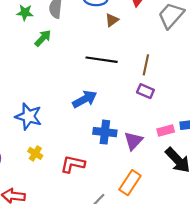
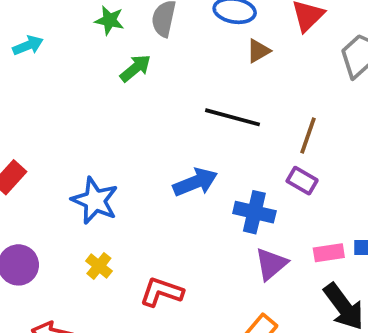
blue cross: (105, 132) -> (254, 212), moved

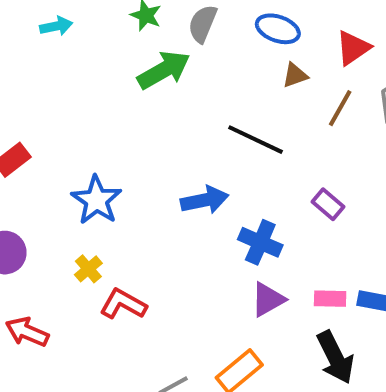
green arrow: (135, 68) -> (164, 70), size x1.5
brown line: (308, 135) -> (340, 108), moved
purple rectangle: (302, 181) -> (328, 204), moved
red L-shape: (162, 292) -> (123, 304), moved

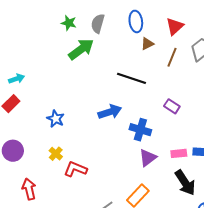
cyan arrow: (56, 26) -> (16, 79), moved
blue ellipse: (278, 29) -> (136, 21), turned 70
blue star: (97, 200) -> (56, 119), size x0.7
red arrow: (27, 332) -> (29, 189), turned 60

